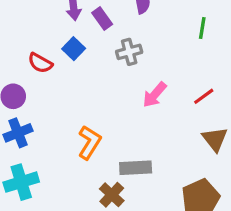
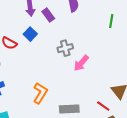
gray cross: (129, 52) -> (65, 48), moved
red line: (204, 96) -> (103, 106), moved, turned 72

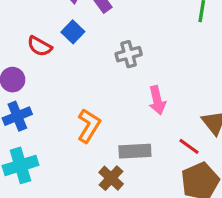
pink arrow: (81, 63) -> (157, 100), moved, turned -54

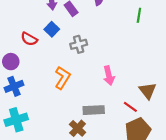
gray cross: (129, 54) -> (79, 44), moved
orange L-shape: (89, 126) -> (62, 78), moved

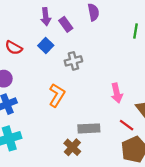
red semicircle: (29, 39) -> (14, 48), moved
pink arrow: (109, 76) -> (117, 93), moved

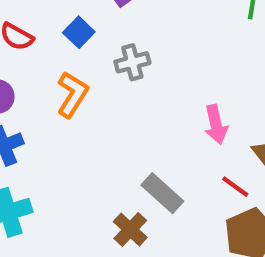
orange L-shape: (57, 95) -> (72, 94), moved
gray rectangle: (89, 128) -> (162, 193), turned 45

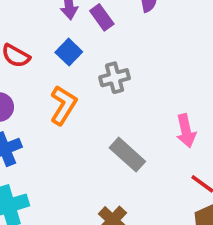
gray rectangle: (162, 193) -> (127, 155), moved

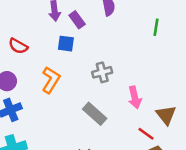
blue square: (69, 52) -> (66, 44), moved, turned -36
gray cross: (115, 78) -> (102, 72), moved

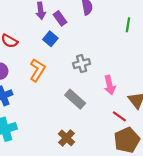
blue square: (66, 44) -> (50, 39), turned 32

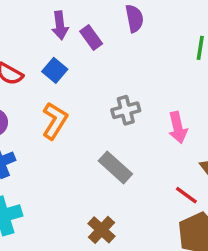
blue square: (50, 39) -> (55, 70), moved
pink arrow: (110, 85) -> (178, 128), moved

